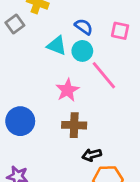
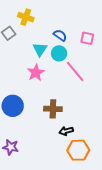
cyan triangle: (57, 46) -> (40, 49), turned 42
pink star: (67, 90) -> (36, 73), moved

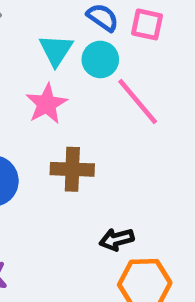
pink square: (87, 38) -> (147, 24), moved
brown cross: (53, 109) -> (72, 169), moved

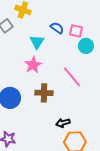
cyan circle: (100, 59) -> (86, 46), moved
pink line: (138, 102) -> (72, 77), moved

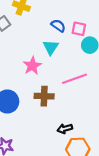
cyan triangle: (37, 42) -> (51, 47), moved
pink line: (72, 77) -> (75, 79), turned -70

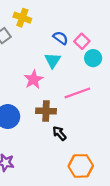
pink square: (79, 29) -> (82, 41), turned 32
black arrow: (65, 129) -> (59, 133), moved, turned 64

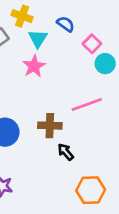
blue semicircle: (61, 38) -> (66, 24), moved
cyan triangle: (53, 60) -> (38, 39), moved
pink star: (34, 79) -> (34, 66), moved

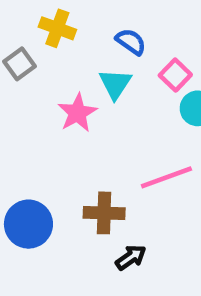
cyan triangle: (38, 39) -> (115, 84), moved
black arrow: (66, 152) -> (131, 257), turned 96

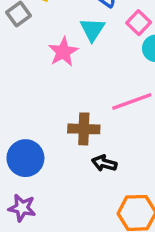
blue circle: (28, 224) -> (25, 158), moved
black arrow: (131, 257) -> (104, 163), turned -130

